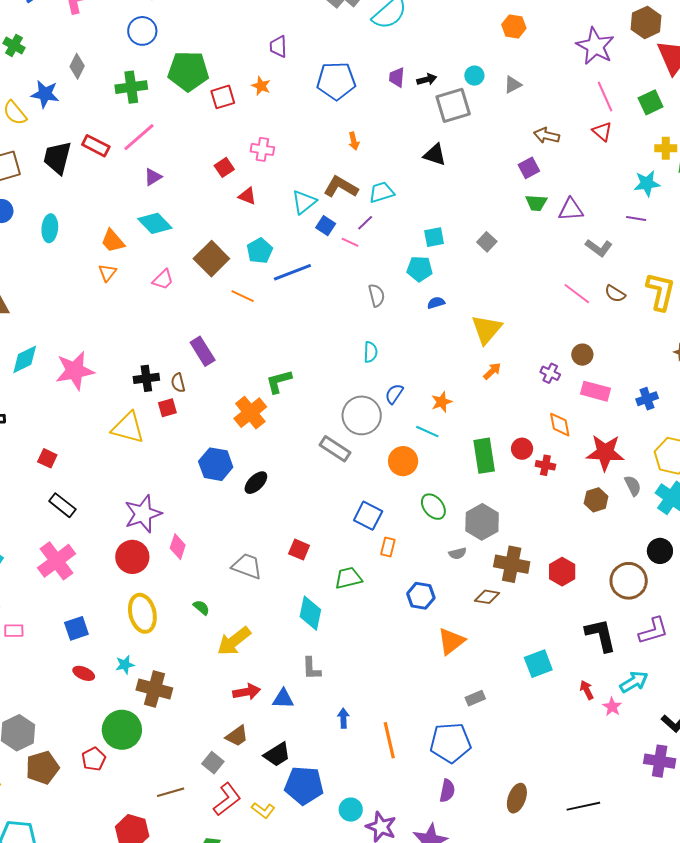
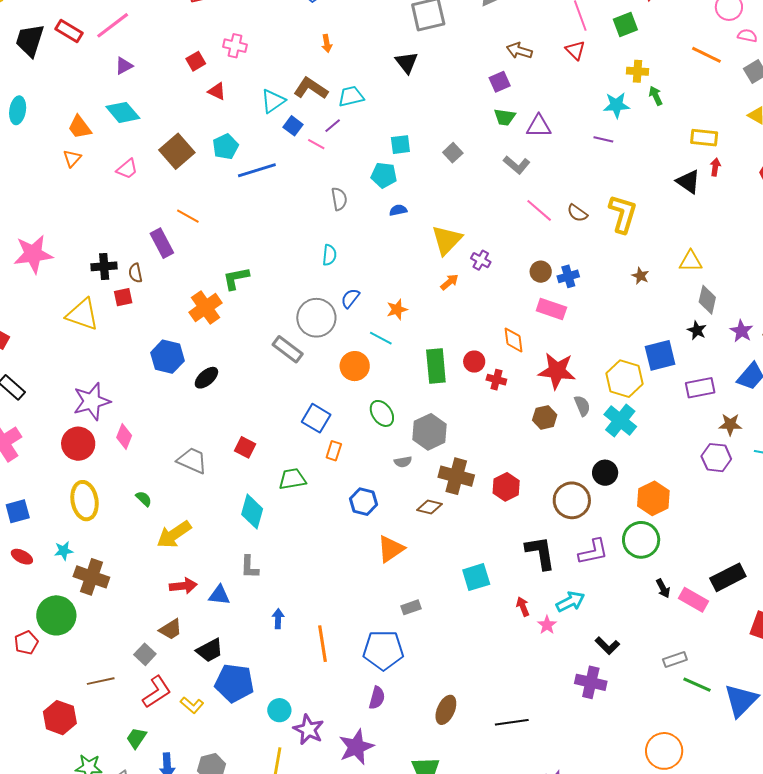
black triangle: (435, 155) -> (407, 62), turned 30
gray L-shape: (599, 248) -> (517, 165), moved
orange line: (243, 296) -> (188, 216), moved
purple cross: (550, 373) -> (481, 260), moved
blue cross: (647, 399) -> (568, 276), moved

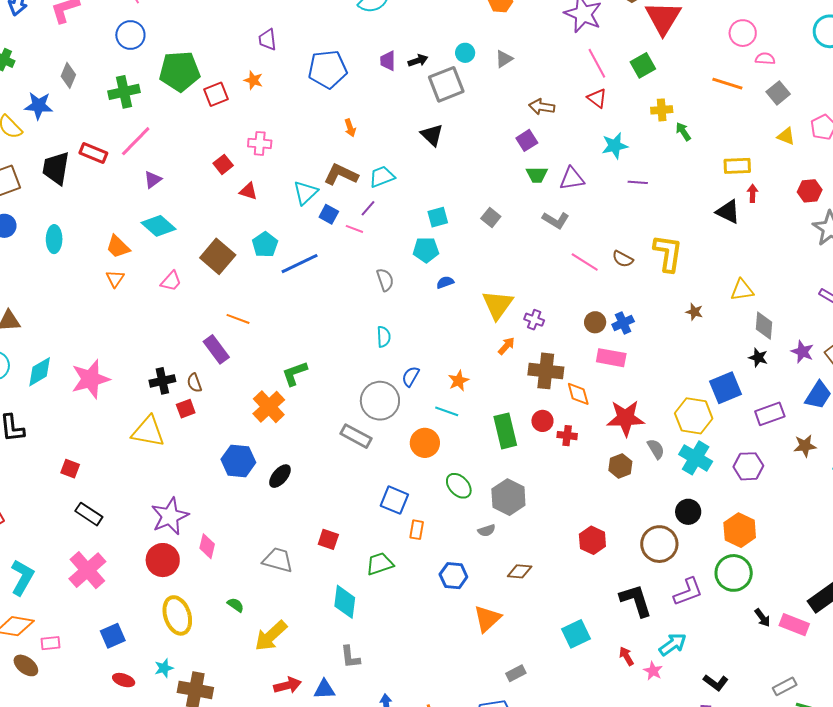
cyan star: (616, 105) -> (615, 146), moved
purple hexagon: (716, 458) -> (748, 466), moved
brown cross: (456, 476) -> (546, 371), moved

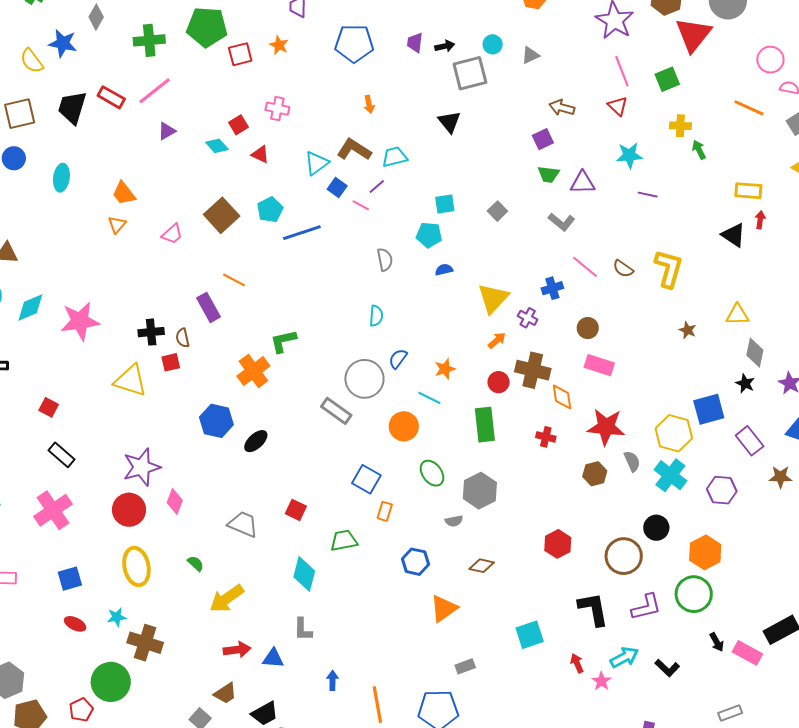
cyan diamond: (158, 226) -> (217, 146), moved, size x0.7
blue cross: (623, 323) -> (552, 288), moved
purple rectangle: (770, 414) -> (750, 441), turned 64
red circle: (542, 421) -> (499, 382), moved
black L-shape: (716, 683) -> (667, 668), moved

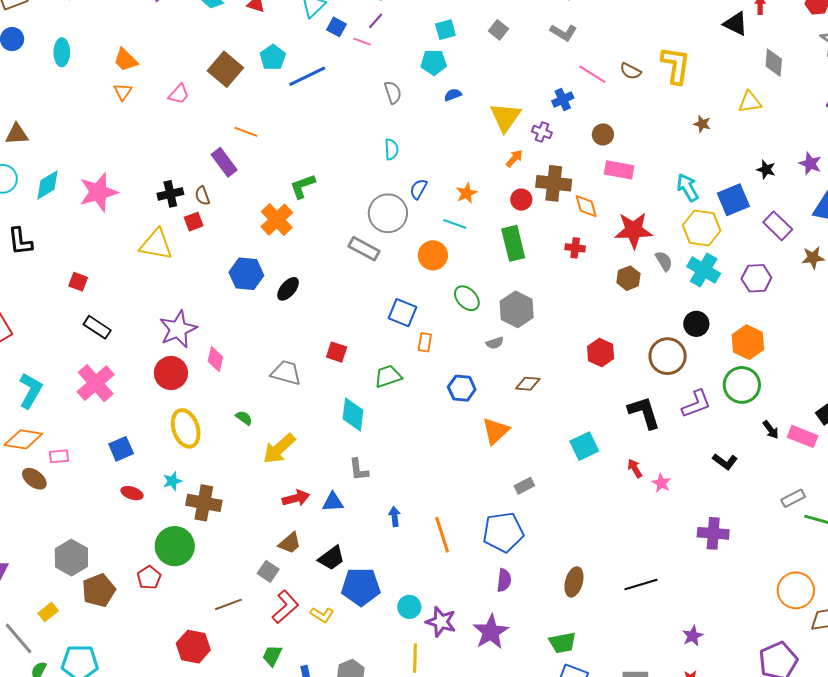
gray diamond: (755, 353) -> (774, 63), moved
cyan arrow: (624, 657) -> (688, 188), moved, turned -84

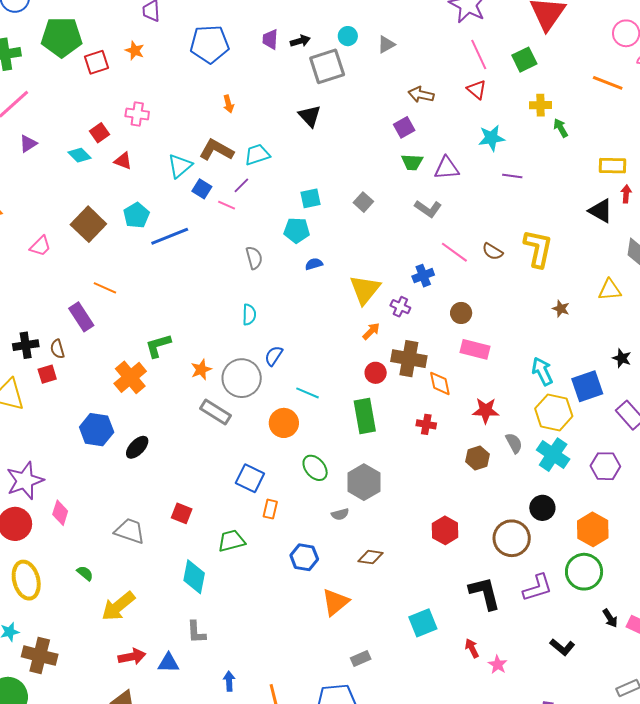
orange star: (466, 193) -> (201, 370), moved
red star: (634, 230) -> (486, 411), size x0.7

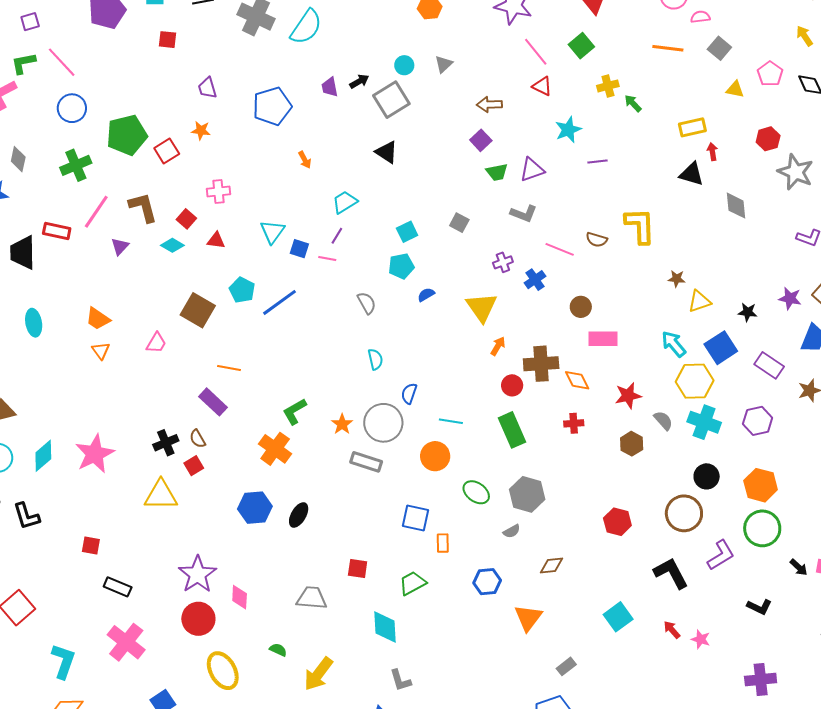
brown L-shape: (216, 150) -> (143, 207), moved, turned 60
yellow triangle: (610, 290) -> (699, 301), moved
purple cross: (400, 307) -> (503, 262), moved, turned -30

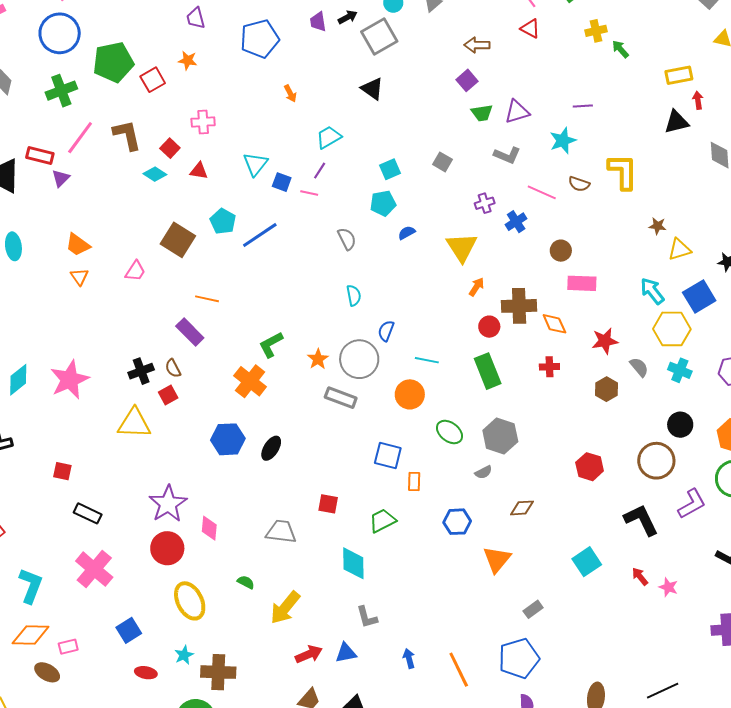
blue circle: (72, 108) -> (60, 33), size x1.4
cyan star: (568, 130) -> (563, 141), moved
black triangle: (692, 174) -> (676, 122), turned -32
purple triangle: (120, 246) -> (61, 178), moved
cyan cross: (704, 422) -> (680, 370), size x0.7

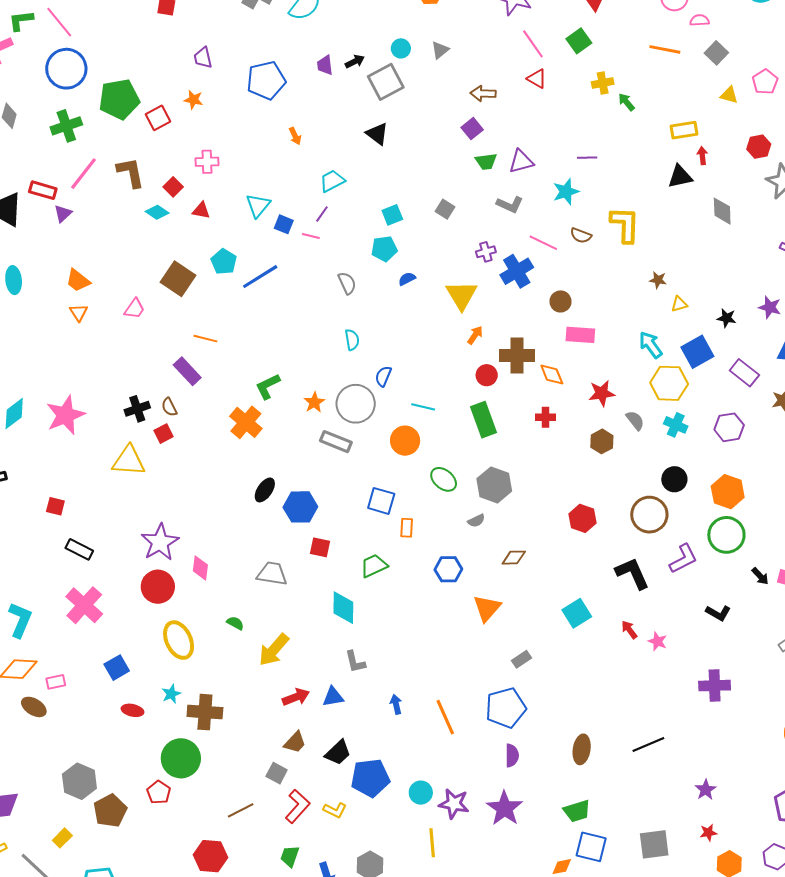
blue cross: (516, 222) -> (517, 271), size x1.5
yellow triangle: (679, 249) -> (679, 304), size x0.7
blue hexagon: (228, 439) -> (300, 507), moved

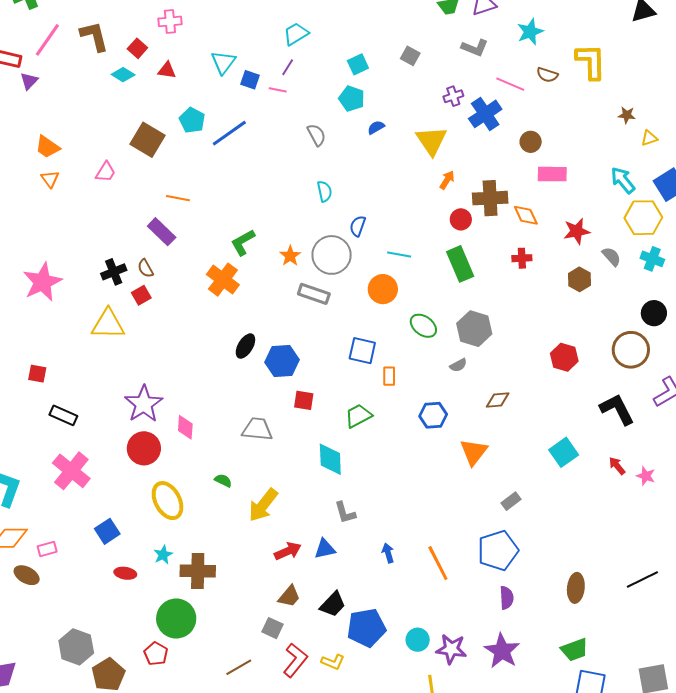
cyan pentagon: (384, 249) -> (352, 99), turned 30

